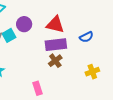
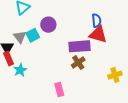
red triangle: (55, 25) -> (98, 34), moved
blue semicircle: (86, 37) -> (96, 20), moved, turned -72

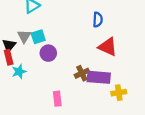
blue semicircle: (96, 20) -> (98, 20), moved
purple circle: (48, 25) -> (48, 53), moved
purple rectangle: (79, 46) -> (99, 77), moved

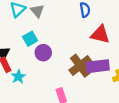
gray triangle: (24, 36) -> (37, 11), moved
brown cross: (82, 73) -> (80, 66), size x1.5

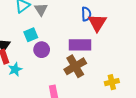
red triangle: (100, 34) -> (97, 23), moved, turned 42
purple rectangle: (98, 66) -> (80, 45), moved

